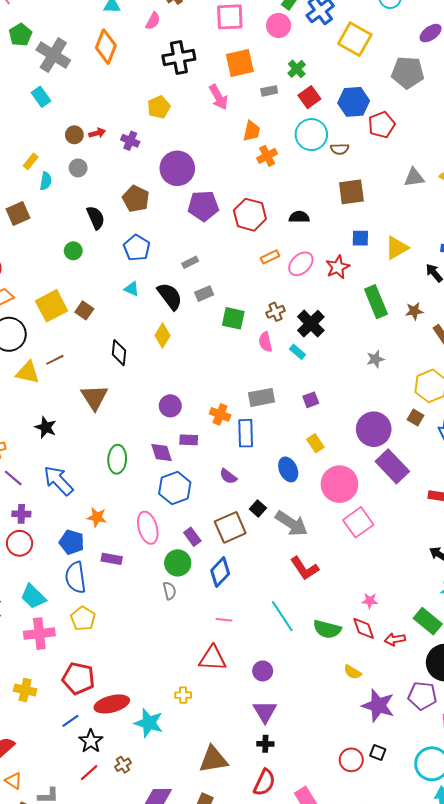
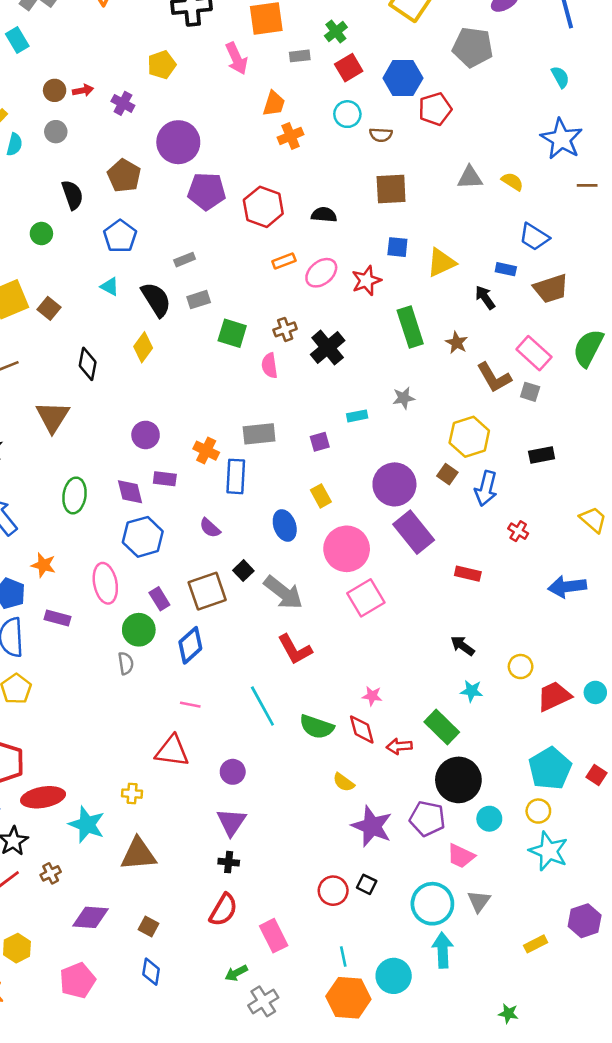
cyan circle: (311, 135) -> (347, 114), size x0.7
brown star: (414, 311) -> (457, 343), turned 30
cyan rectangle: (298, 352) -> (357, 416), moved, turned -56
brown triangle: (213, 759) -> (138, 854), moved

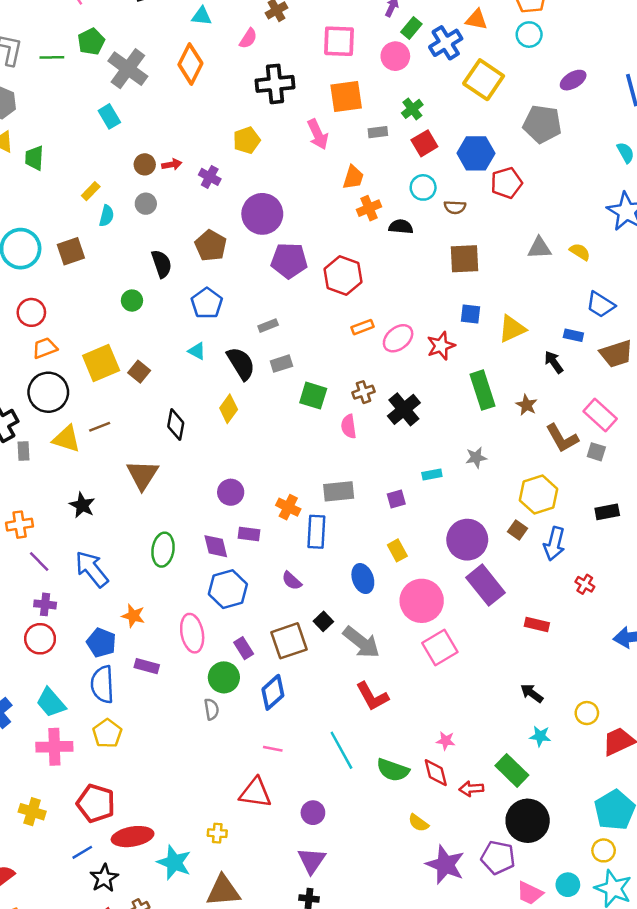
black semicircle: (324, 215) -> (401, 227), moved
cyan circle: (489, 819) -> (568, 885), moved

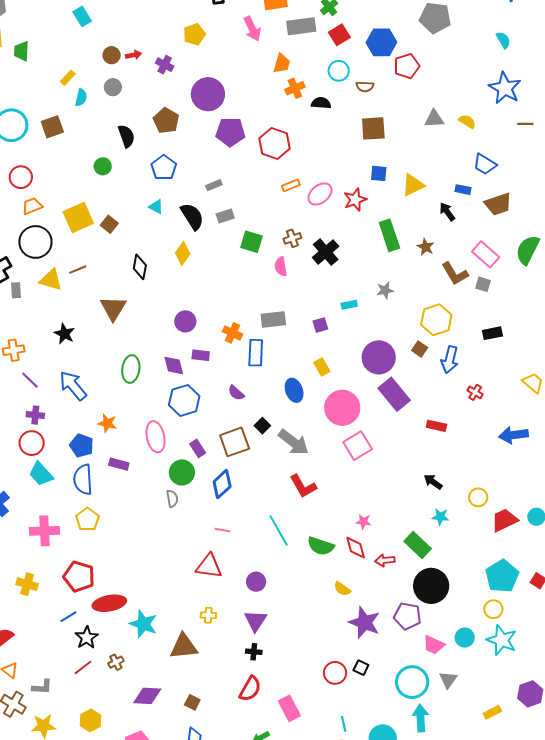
gray rectangle: (378, 132) -> (301, 26), size x1.8
cyan trapezoid: (51, 703) -> (41, 474), moved
yellow cross: (217, 833) -> (208, 615), moved

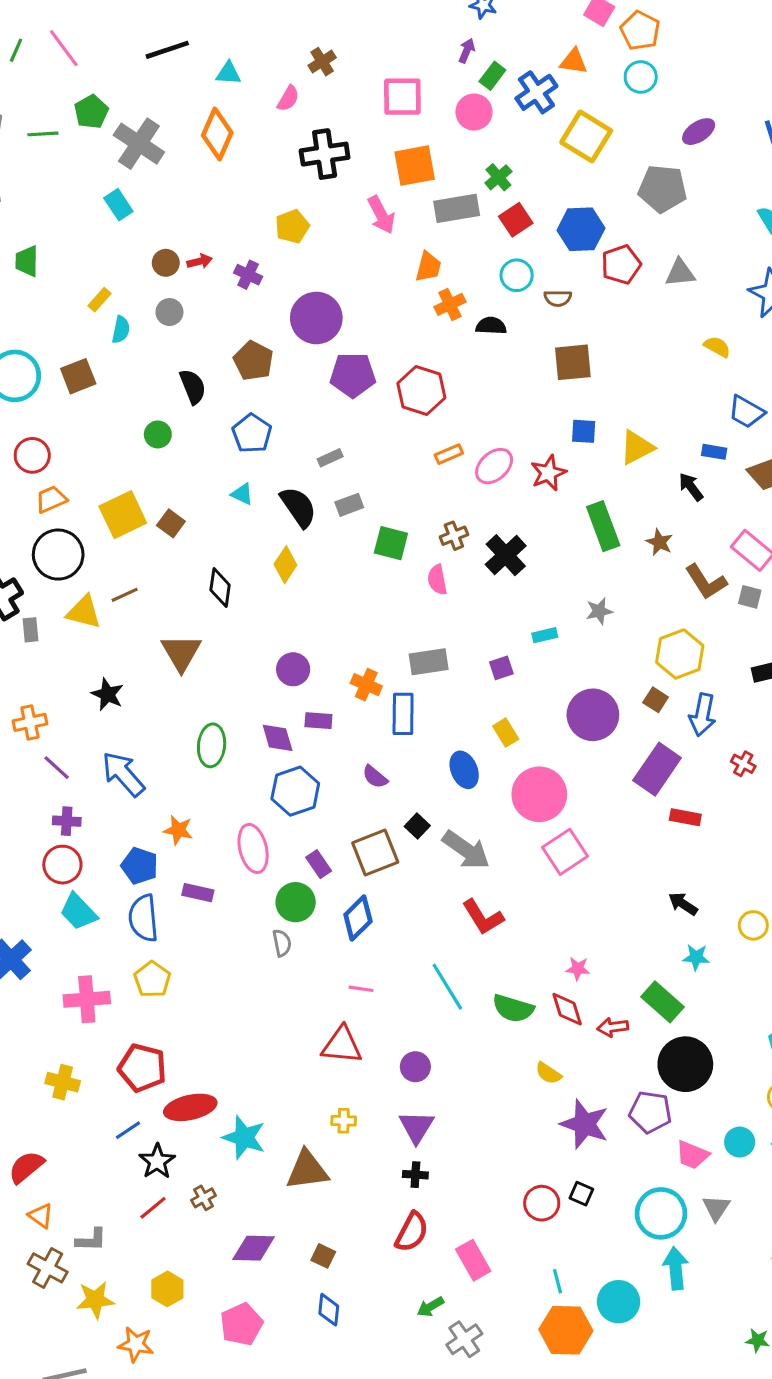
gray triangle: (434, 119) -> (680, 273), moved
purple rectangle: (394, 394) -> (657, 769), moved, turned 76

